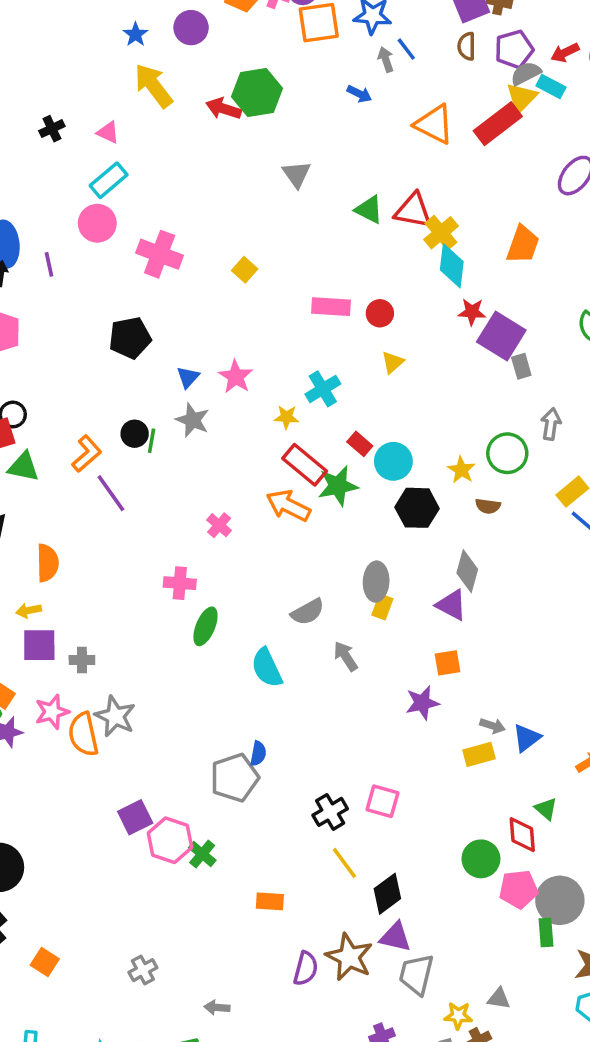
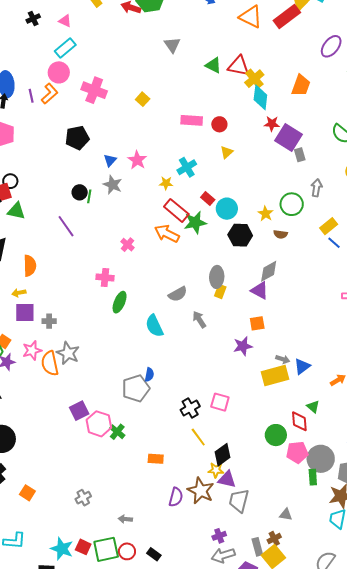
orange L-shape: (87, 454) -> (50, 94), moved
gray diamond: (467, 571) -> (269, 271), turned 45
yellow rectangle: (479, 754) -> (275, 376), size x1.5
yellow star: (458, 1016) -> (216, 470), moved

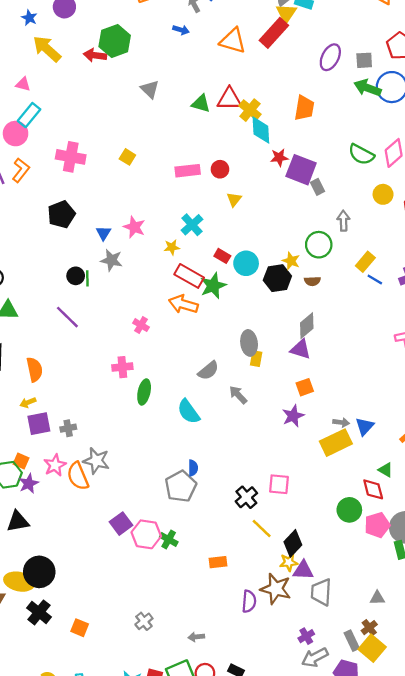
pink circle: (59, 72) -> (16, 134), moved
black hexagon: (240, 235) -> (277, 278), moved

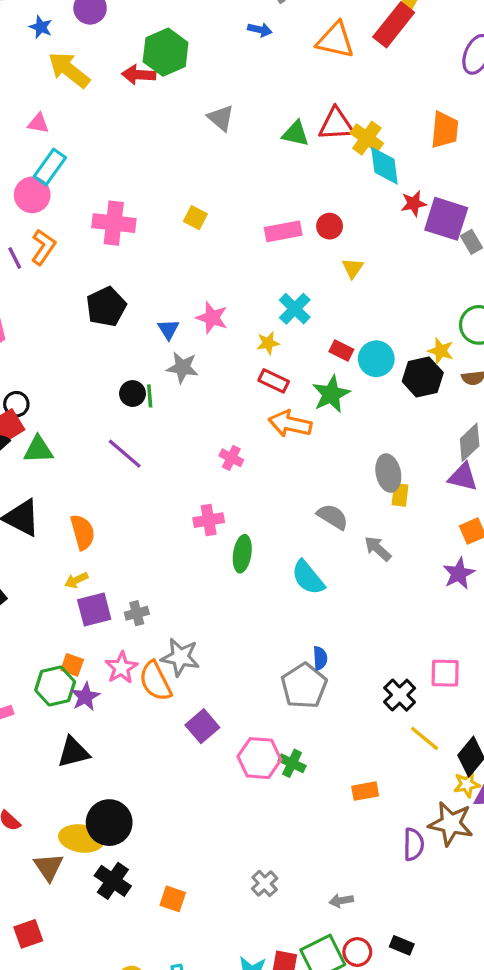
red rectangle: (189, 276) -> (274, 381), moved, size x0.7
gray semicircle: (208, 371) -> (333, 517), turned -105
purple square: (121, 524) -> (202, 726), moved

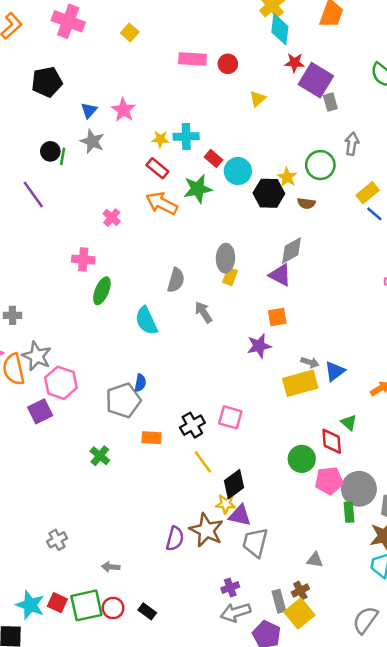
yellow triangle: (353, 268) -> (258, 99), moved
cyan cross: (295, 309) -> (186, 137), moved, turned 30
gray semicircle: (333, 517) -> (176, 280), turned 60
pink hexagon: (259, 758) -> (61, 383), moved
orange rectangle: (365, 791) -> (152, 438), moved

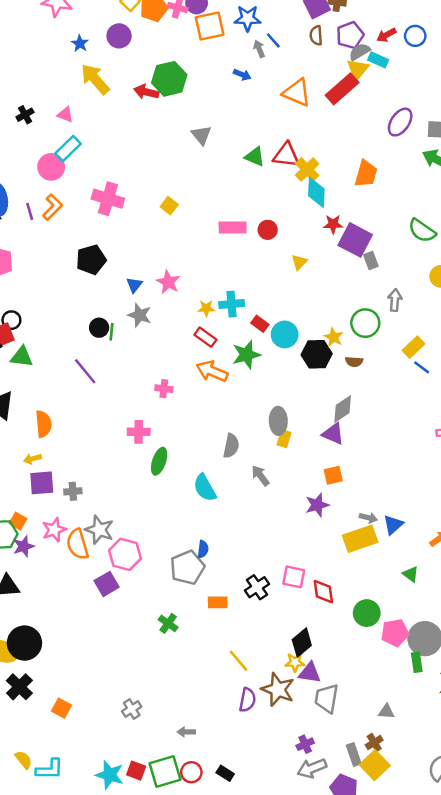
pink cross: (112, 218) -> (164, 389), turned -30
red diamond: (332, 441) -> (323, 592), moved
yellow line: (203, 462) -> (239, 661), moved

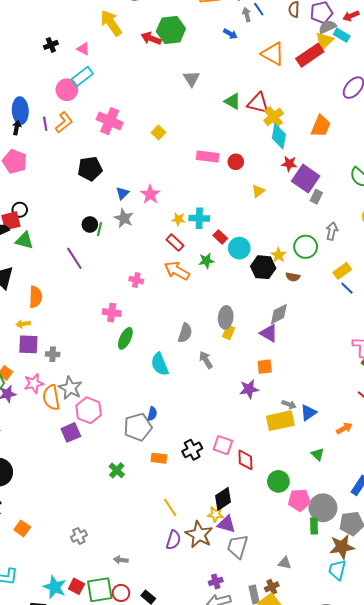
gray rectangle: (371, 260) -> (316, 197), turned 40
green star: (246, 355) -> (206, 261), size x0.7

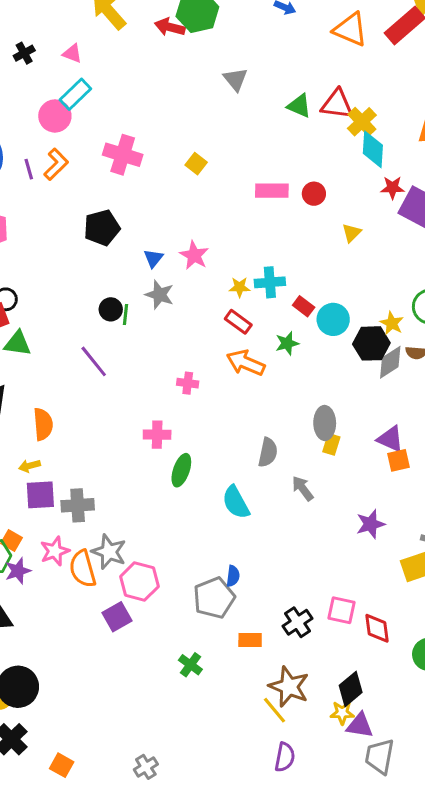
gray diamond: (279, 314) -> (390, 362), moved
gray cross: (53, 354) -> (78, 505), size x1.5
orange square: (265, 367) -> (399, 460), moved
brown star: (199, 535) -> (289, 687), moved

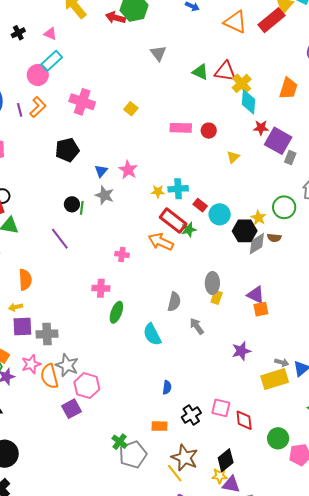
red rectangle: (238, 322) -> (173, 221), moved, size x1.5
blue semicircle: (233, 576) -> (167, 387), moved
gray pentagon: (214, 598) -> (133, 454), moved

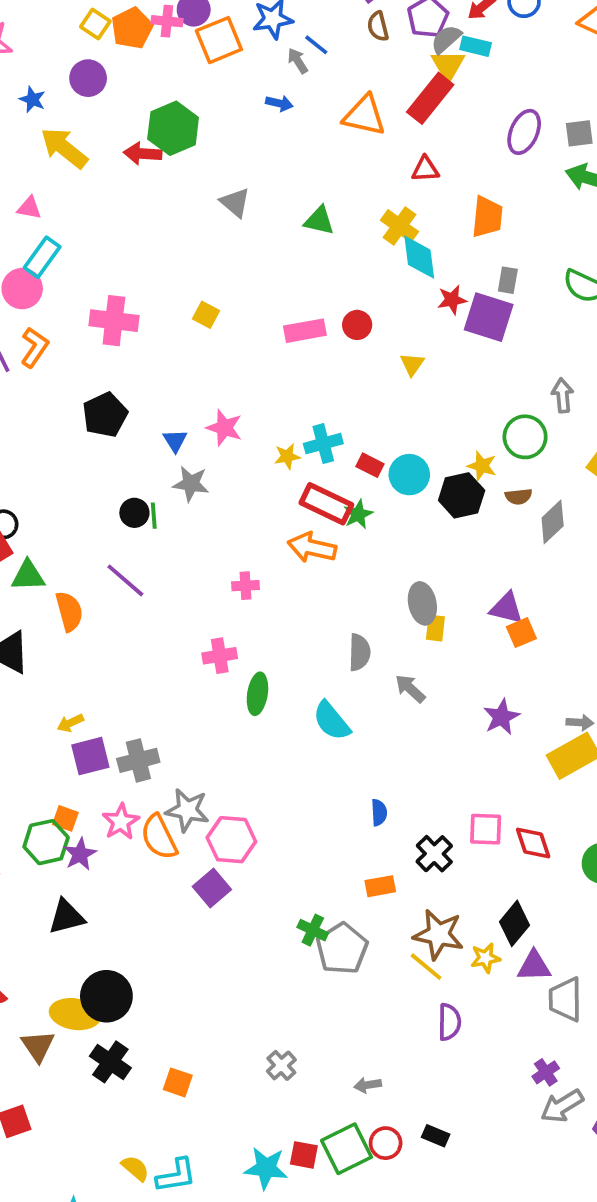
red triangle: (225, 71) -> (425, 169), moved, size x0.7
gray rectangle: (290, 158) -> (508, 280), moved
gray diamond: (257, 244) -> (553, 522), moved
orange semicircle: (25, 280) -> (69, 611), moved
yellow star: (220, 476) -> (485, 958), moved

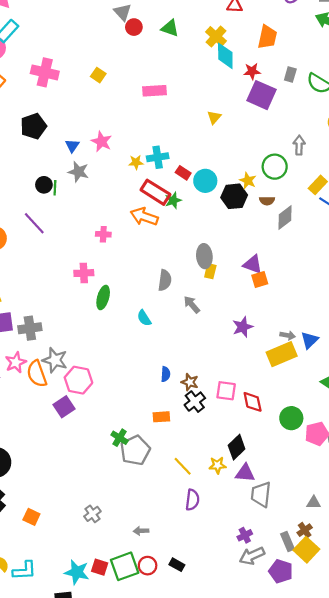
gray rectangle: (508, 280) -> (290, 75), moved
red star: (452, 300) -> (252, 71), moved
red circle: (357, 325) -> (134, 27), moved
cyan semicircle: (332, 721) -> (144, 318), size x0.7
brown star: (438, 935) -> (190, 382), moved, size x0.6

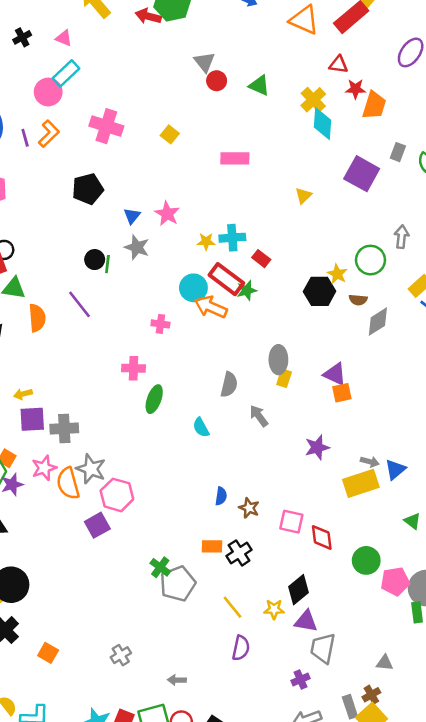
red star: (252, 71) -> (355, 89), moved
cyan circle: (205, 181) -> (193, 288), moved
black cross: (195, 402) -> (239, 553), moved
purple cross: (245, 535) -> (301, 680), moved

